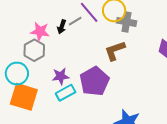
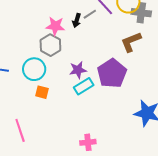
orange square: (24, 97) -> (42, 92), size x0.5

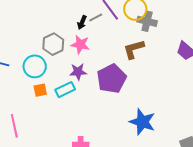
pink star: (55, 26) -> (80, 45), moved
cyan rectangle: (84, 86) -> (65, 90), moved
orange square: (42, 92) -> (40, 90), turned -32

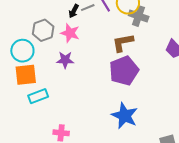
purple pentagon: (112, 79) -> (124, 71), moved
orange square: (40, 90) -> (26, 75), size x1.6
cyan rectangle: (65, 90) -> (38, 96), moved

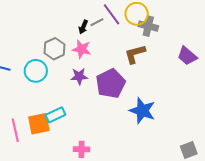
purple pentagon: (124, 71) -> (111, 83), moved
orange square: (26, 75) -> (39, 124), moved
blue star: (125, 116) -> (142, 111), moved

